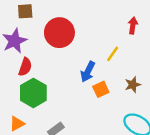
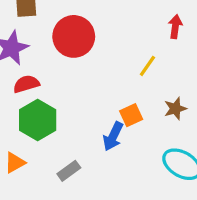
red semicircle: (25, 67) -> (26, 84), turned -126
blue arrow: (88, 72) -> (113, 136), moved

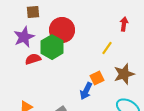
brown star: (175, 109) -> (124, 74), size x1.5
green hexagon: (38, 120) -> (52, 47), moved

